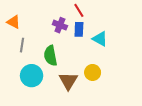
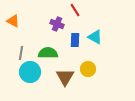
blue rectangle: (79, 29) -> (75, 40), moved
gray line: (22, 45) -> (21, 53), moved
green semicircle: (50, 56) -> (48, 53), turned 102

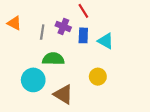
blue rectangle: (75, 40) -> (83, 35), moved
gray line: (21, 53) -> (42, 32), moved
brown triangle: (65, 77) -> (63, 94), moved, turned -30

